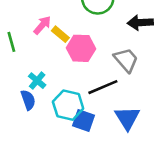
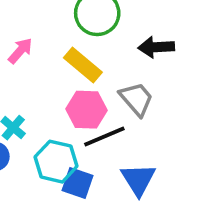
yellow rectangle: (60, 34) -> (83, 65), moved, size x1.5
pink hexagon: (81, 48) -> (86, 110), moved

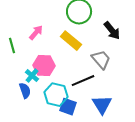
black arrow: (156, 47) -> (112, 31), turned -126
pink hexagon: (86, 110) -> (44, 66), moved

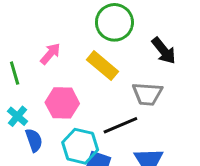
gray trapezoid: (101, 60) -> (147, 94), turned 135
cyan cross: (32, 76) -> (18, 116), moved

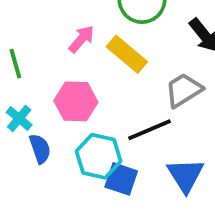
pink arrow: (50, 54) -> (82, 39), moved
gray trapezoid: (147, 94) -> (184, 90), turned 144

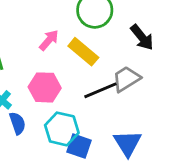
black line: (150, 130) -> (100, 90), moved

